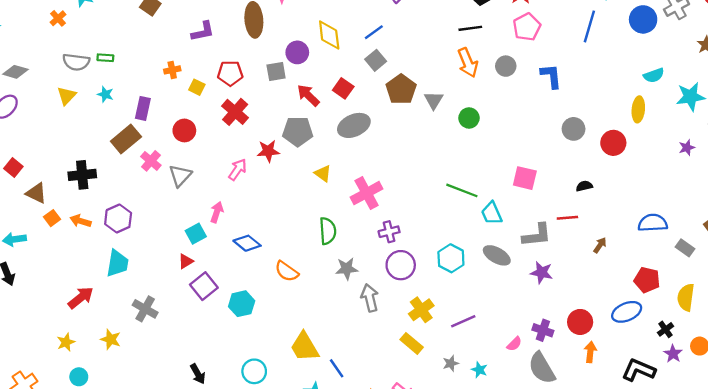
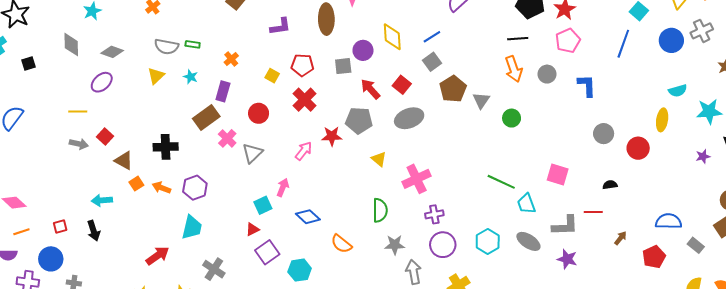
orange cross: (172, 70) -> (231, 59), moved, turned -32
red pentagon: (647, 280) -> (654, 257), moved, turned 30

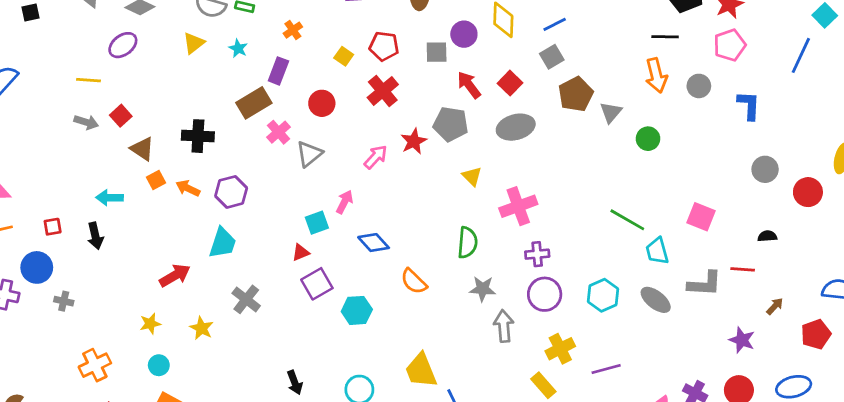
red star: (332, 136) -> (414, 141), turned -30
purple star: (567, 259) -> (742, 340), moved

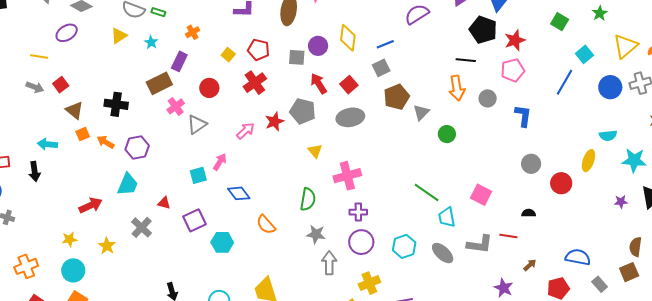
red triangle: (301, 252) -> (164, 203), moved, turned 32
cyan circle: (159, 365) -> (73, 270), size x1.5

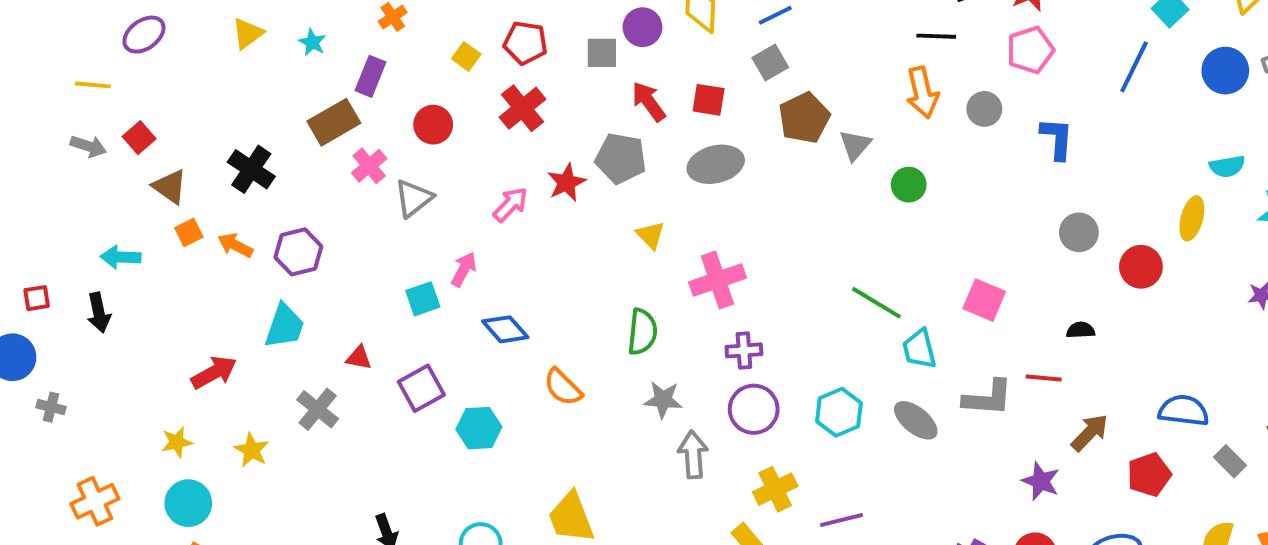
red square: (349, 85) -> (709, 100), turned -36
black cross: (116, 104) -> (251, 169), turned 30
brown arrow: (530, 265) -> (1090, 433), size x1.5

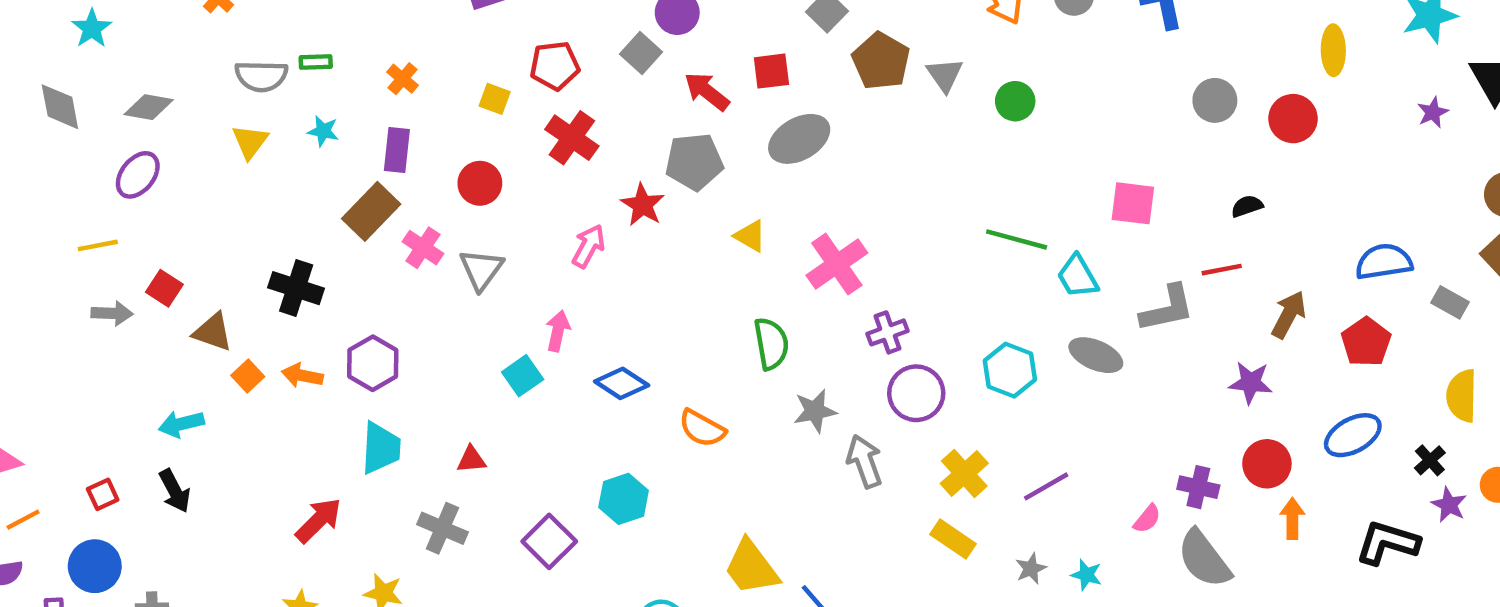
gray square: (602, 53) -> (641, 53), turned -32
purple square: (421, 388) -> (549, 541), moved

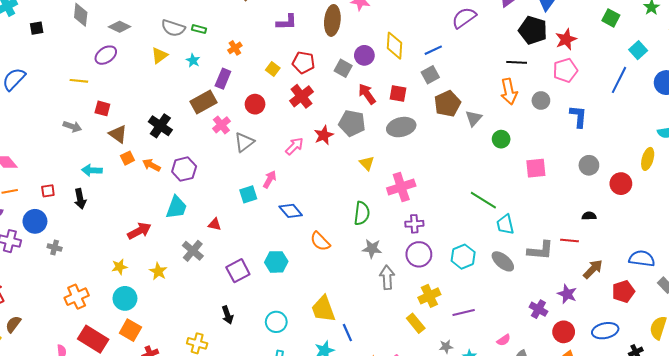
gray square: (641, 53) -> (343, 68), turned -30
pink square: (1133, 203) -> (536, 168), moved, turned -30
red square: (164, 288) -> (102, 108), turned -35
gray arrow: (112, 313) -> (72, 127), moved
purple cross: (1198, 487) -> (538, 309), moved

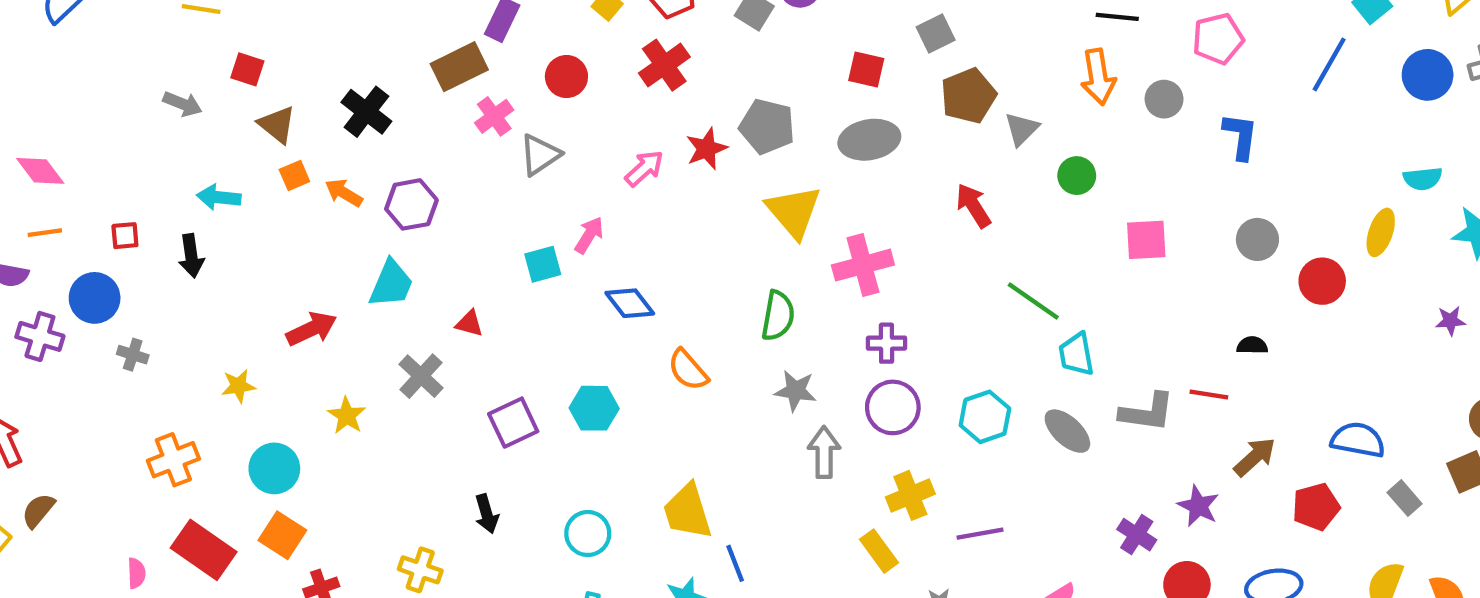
red arrow: (367, 94) -> (973, 206), moved
yellow triangle: (367, 163) -> (794, 212), size x1.8
yellow star: (119, 267) -> (238, 386), moved

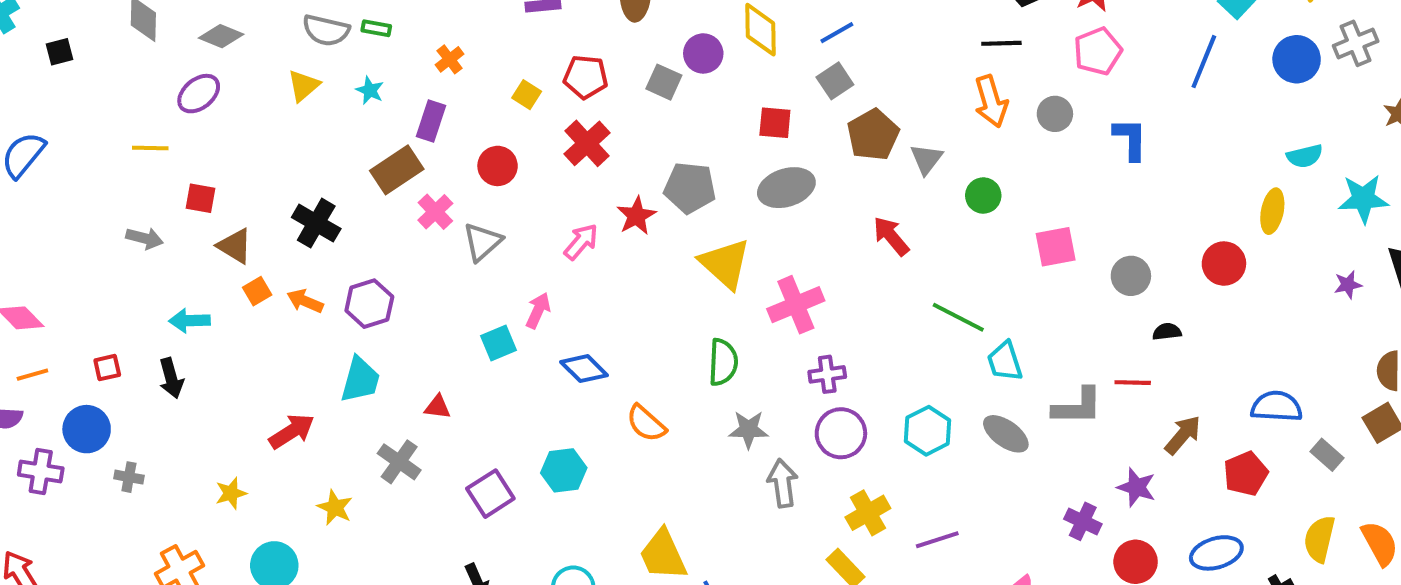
gray circle: (1257, 239) -> (1131, 276), moved

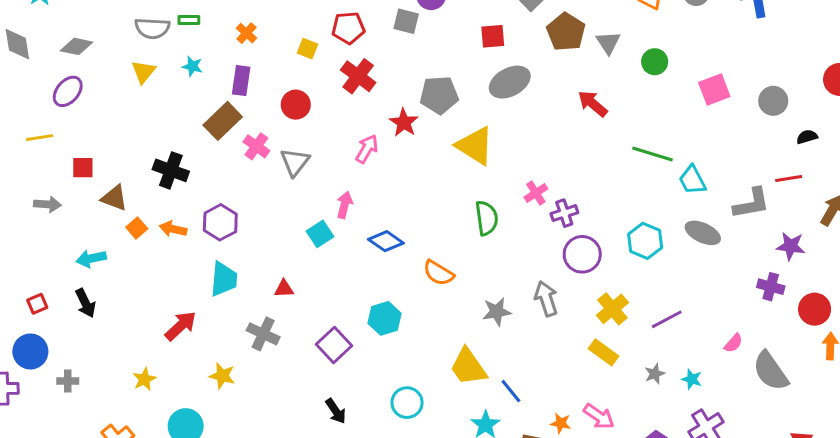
pink cross: (796, 305) -> (536, 193), moved, size x0.6
gray star: (749, 430) -> (497, 312), moved
purple star: (1137, 487) -> (791, 246), moved

